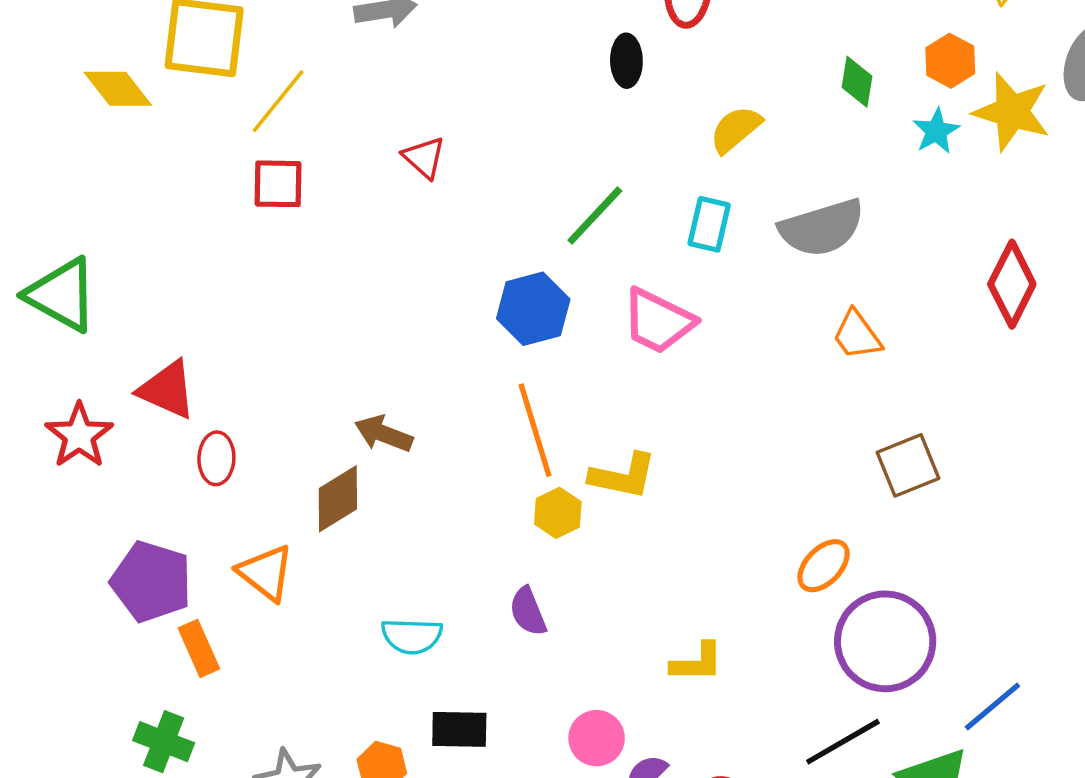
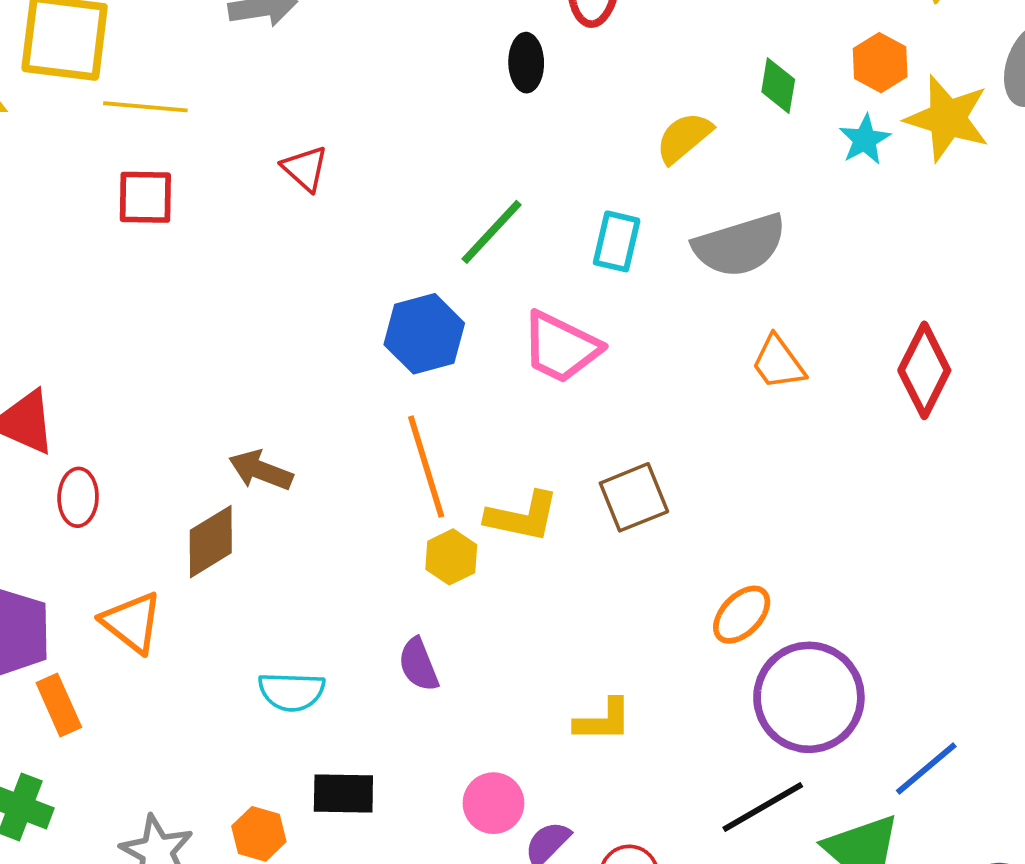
yellow line: (278, 101) -> (145, 107), turned 56
yellow semicircle: (736, 129) -> (684, 138), moved
red diamond: (1012, 284) -> (924, 370), moved
brown square: (908, 465) -> (634, 497), moved

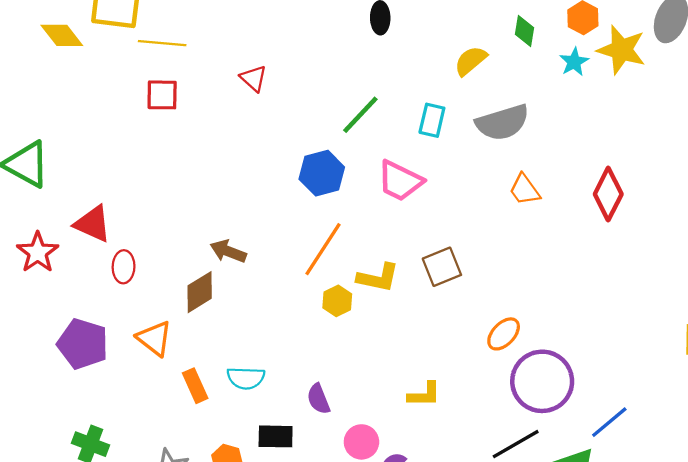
orange line: (426, 467) -> (323, 249), turned 50
purple semicircle: (418, 665) -> (319, 399), moved
orange rectangle: (59, 705) -> (195, 386), moved

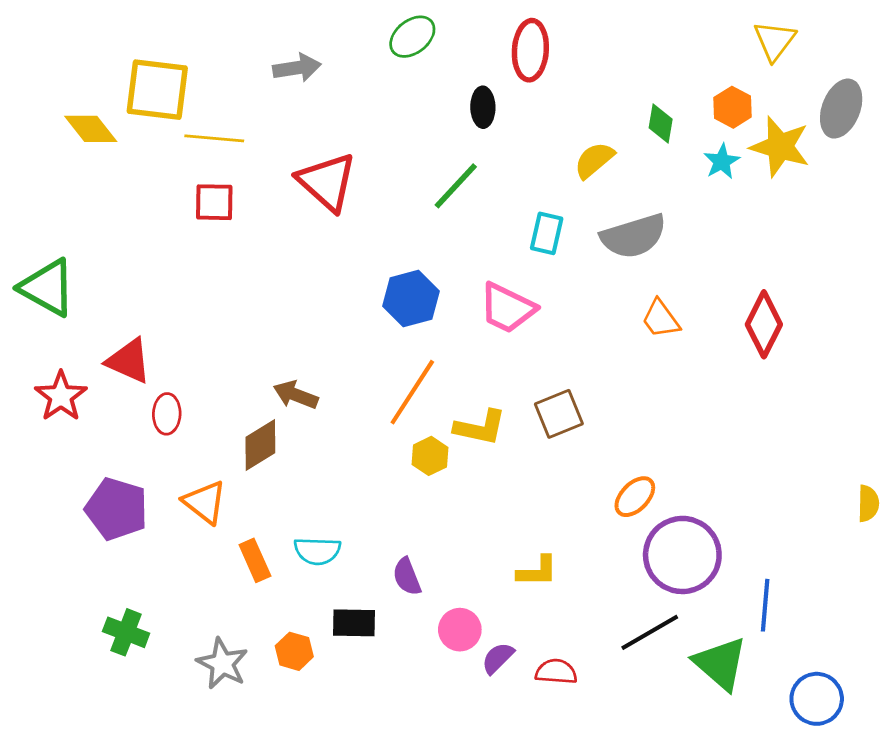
red triangle: (254, 78) -> (327, 182), size x1.8
green line: (360, 115) -> (456, 186), moved
blue line: (609, 422) -> (765, 605), turned -45

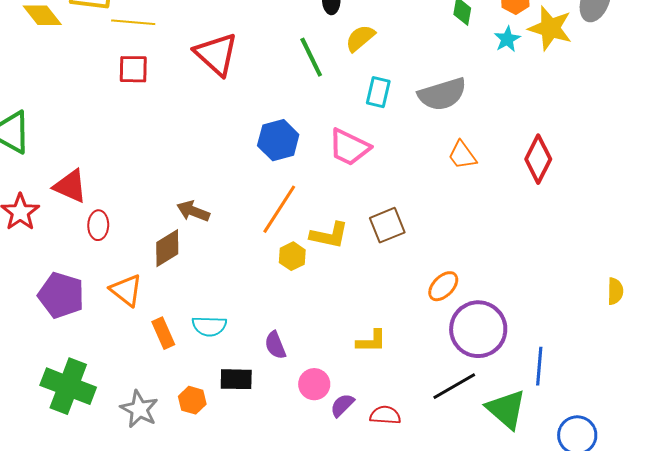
yellow semicircle: (594, 160) -> (360, 38), moved
green line: (456, 186) -> (311, 57), turned -69
green cross: (126, 632) -> (68, 386), size x1.6

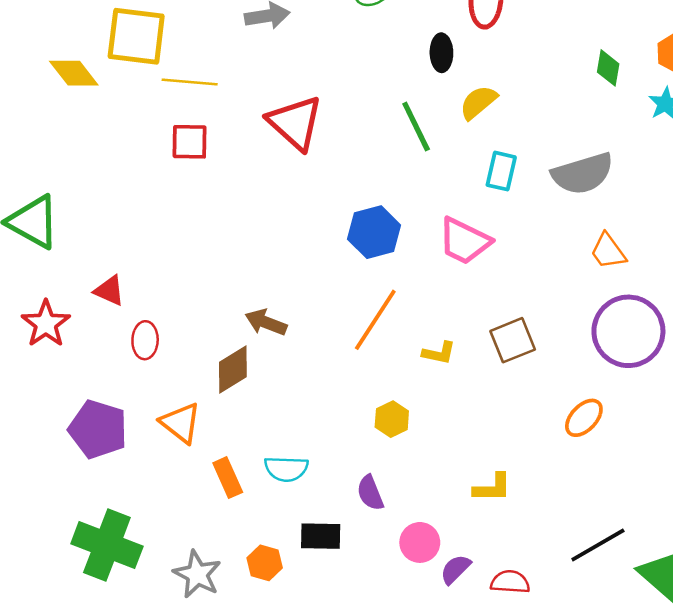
red triangle: (70, 186) -> (109, 291), size x0.7
yellow L-shape: (329, 235) -> (439, 353), size x0.7
yellow hexagon: (292, 256) -> (392, 419), moved
purple circle: (478, 329) -> (628, 331), moved

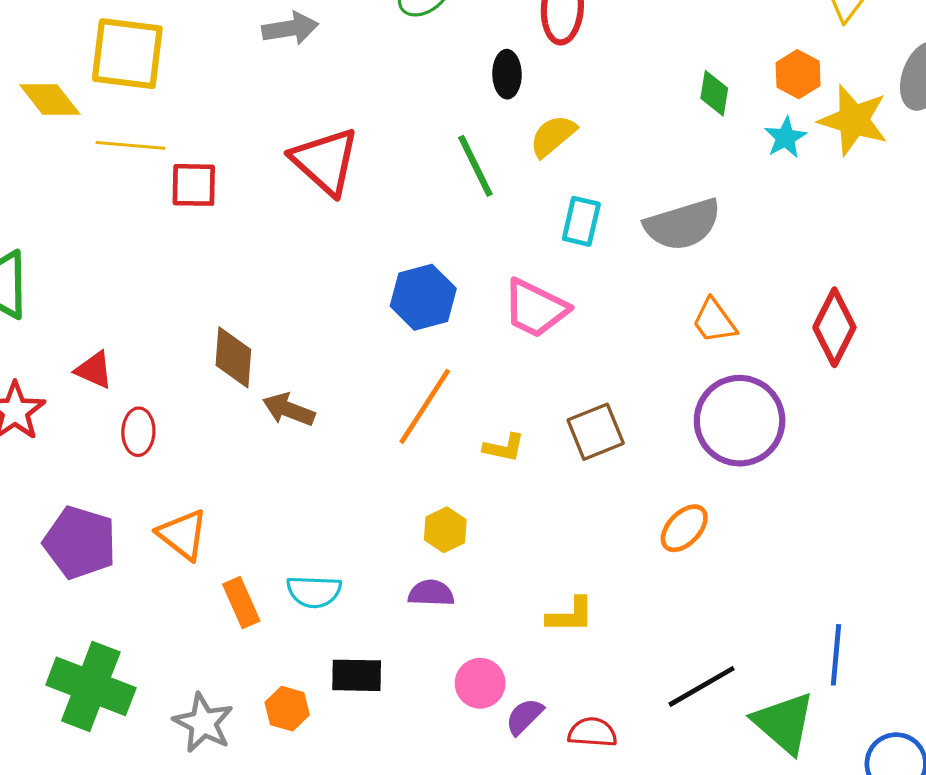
yellow line: (190, 82) -> (130, 145), moved
brown diamond: (233, 369) -> (233, 357), moved, turned -54
purple semicircle: (370, 493) -> (431, 593), moved, turned 114

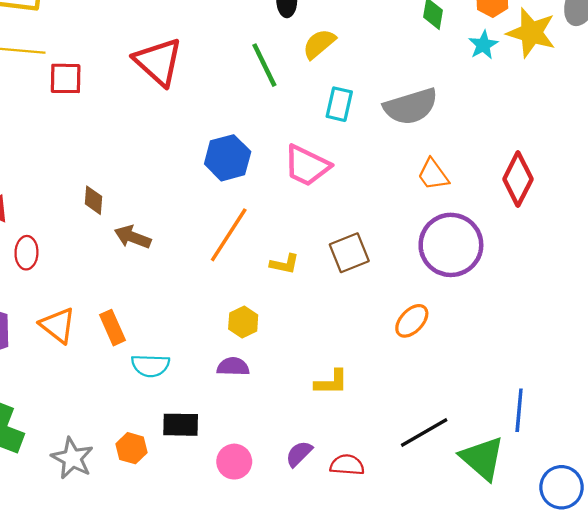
brown diamond: (233, 357) -> (94, 200), size x0.7
orange rectangle: (241, 603) -> (112, 328), moved
pink circle: (480, 683) -> (234, 462), moved

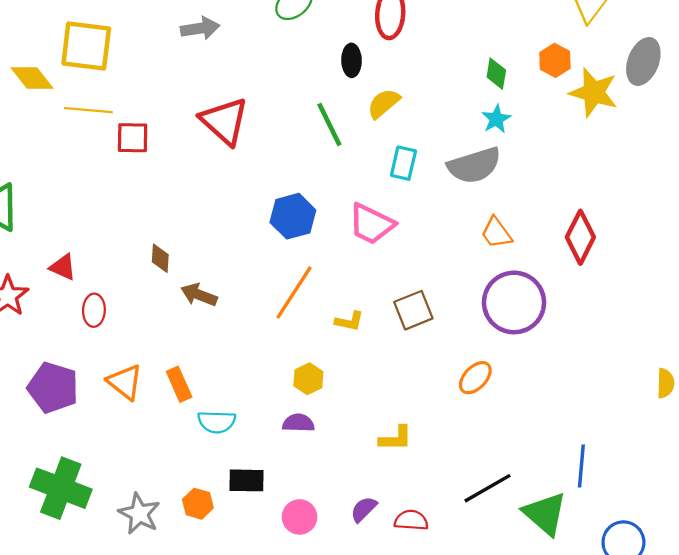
cyan star: (483, 45) -> (496, 119), moved

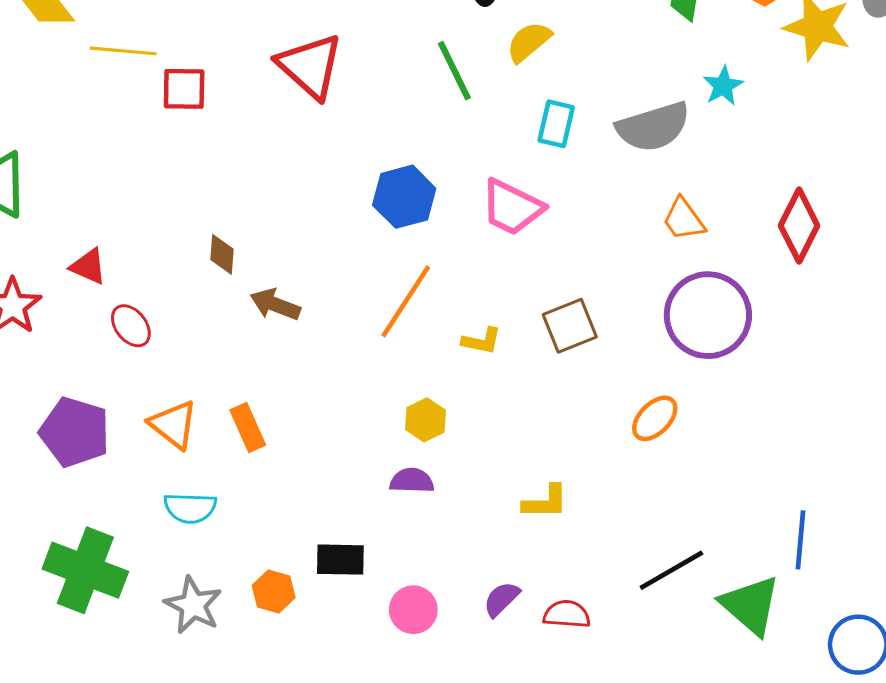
cyan star: (496, 119) -> (723, 86), moved
red ellipse: (94, 310) -> (131, 326), turned -40
cyan semicircle: (217, 422) -> (190, 508), moved

